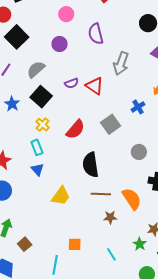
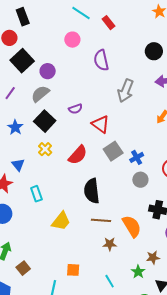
purple circle: (59, 44) -> (48, 71), moved
red triangle: (94, 86) -> (101, 124), moved
blue cross: (138, 107) -> (137, 157), moved
cyan rectangle: (37, 147) -> (36, 194), moved
blue triangle: (37, 169) -> (18, 165), moved

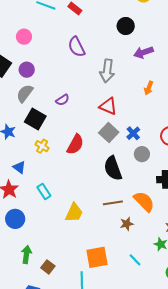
pink circle: (72, 40) -> (24, 37), moved
red triangle: (101, 124) -> (108, 106), moved
black semicircle: (92, 191) -> (113, 168), moved
orange square: (73, 270) -> (97, 257), size x1.6

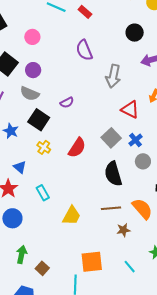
gray semicircle: (25, 93) -> (30, 94), turned -108
red triangle: (108, 106) -> (130, 109), moved

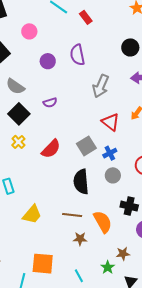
purple circle: (33, 70) -> (48, 61), moved

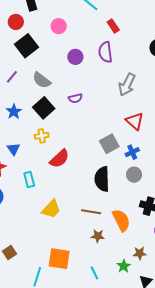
red rectangle: (86, 17) -> (113, 26), moved
yellow cross: (18, 142) -> (42, 136), turned 32
red semicircle: (51, 149) -> (60, 159), moved

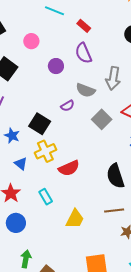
gray semicircle: (42, 80) -> (86, 90), moved
yellow cross: (42, 136) -> (45, 151), size x1.5
gray square: (109, 144) -> (102, 119), moved
blue triangle: (13, 149) -> (21, 164), moved
red semicircle: (60, 159) -> (69, 168), turned 35

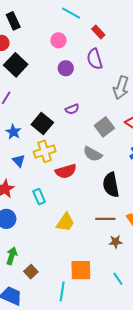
pink circle: (31, 41) -> (58, 40), moved
gray semicircle: (86, 90) -> (93, 154), moved

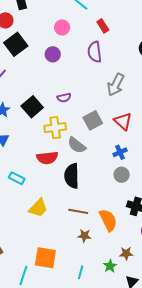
purple circle: (66, 68) -> (53, 54), moved
yellow cross: (45, 151) -> (55, 128), moved
black semicircle: (111, 185) -> (72, 176), moved
cyan rectangle: (39, 197) -> (17, 178), turned -49
cyan line: (118, 279) -> (81, 272), turned 40

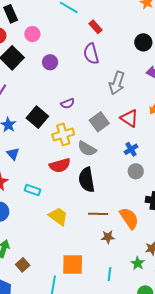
pink circle: (62, 27) -> (32, 34), moved
yellow trapezoid: (38, 208) -> (58, 216), turned -90

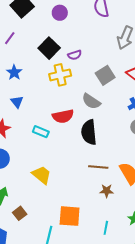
black square: (37, 117) -> (49, 48), moved
yellow cross: (63, 134) -> (60, 75), moved
cyan rectangle: (32, 190) -> (41, 132), moved
yellow trapezoid: (58, 216) -> (42, 175), moved

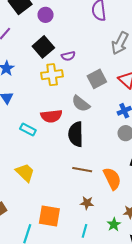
purple circle: (60, 13) -> (46, 15), moved
brown star: (107, 191) -> (87, 203), moved

